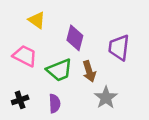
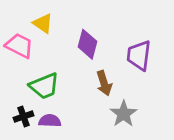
pink trapezoid: (25, 56) -> (19, 46), moved
green trapezoid: (59, 70) -> (44, 86), moved
purple semicircle: (55, 103) -> (50, 121), moved, turned -84

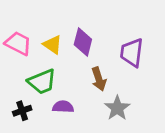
yellow triangle: (43, 23) -> (53, 45), moved
purple semicircle: (50, 121) -> (63, 107), moved

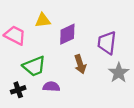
purple diamond: (83, 42) -> (67, 34), turned 50
yellow triangle: (53, 45) -> (43, 20), moved, turned -42
gray star: (117, 108) -> (119, 73), moved

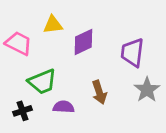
brown arrow: (80, 64) -> (99, 92), moved

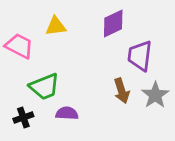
purple diamond: (83, 42) -> (113, 23), moved
brown arrow: (99, 92) -> (122, 91), moved

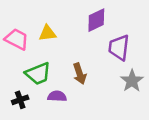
yellow triangle: (56, 26) -> (48, 33), moved
brown arrow: (122, 91) -> (80, 74), moved

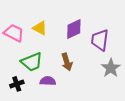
purple diamond: (96, 20) -> (74, 29), moved
yellow triangle: (48, 33) -> (40, 28), turned 35

